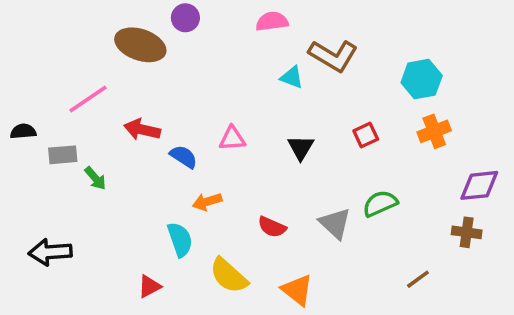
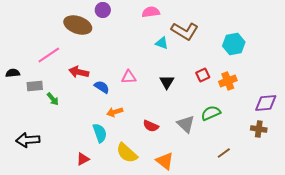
orange cross: (434, 131) -> (228, 81), moved
brown line: (418, 279) -> (224, 153), moved

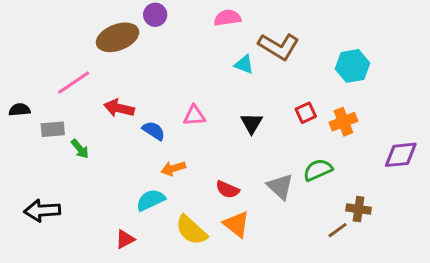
brown ellipse: (78, 25) -> (118, 37), turned -40
brown cross: (259, 129) -> (359, 209), moved
cyan semicircle: (100, 133) -> (151, 200), turned -96
orange triangle: (165, 161) -> (237, 224), moved

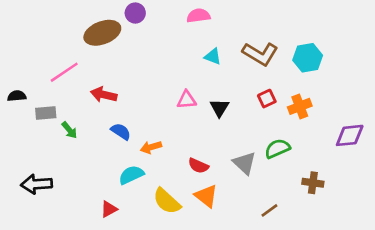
brown L-shape: (279, 46) -> (260, 54), moved
pink triangle: (194, 116) -> (187, 100), moved
blue semicircle: (154, 131) -> (121, 131), moved
brown line: (337, 230) -> (269, 210), moved

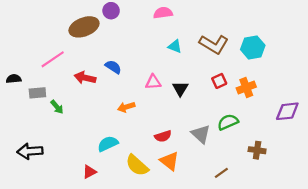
blue semicircle: (121, 131) -> (113, 67), moved
orange arrow: (151, 147) -> (126, 107), moved
red semicircle: (198, 166) -> (163, 136), turned -42

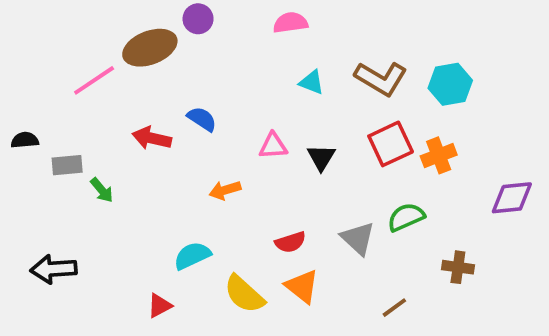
pink line: (53, 59) -> (94, 80), moved
red square: (219, 81) -> (391, 144), size x1.6

